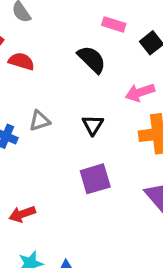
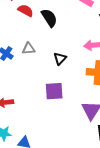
black semicircle: (92, 59) -> (49, 18), moved

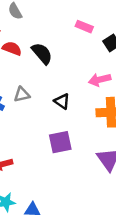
black triangle: (60, 58) -> (62, 101), turned -32

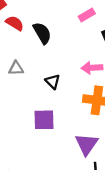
pink rectangle: (84, 27) -> (87, 15), turned -63

